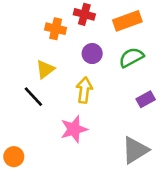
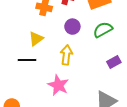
black line: (33, 97) -> (27, 60), turned -48
pink star: (74, 129) -> (58, 85), turned -30

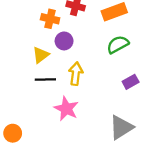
purple circle: (72, 27) -> (64, 41), moved
black line: (27, 60) -> (45, 79), moved

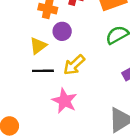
yellow arrow: (76, 74) -> (74, 65), turned -140

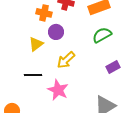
black line: (43, 71) -> (33, 75), moved

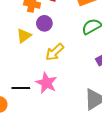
black line: (33, 75) -> (21, 88), moved

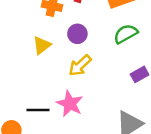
purple circle: (44, 23) -> (77, 34), moved

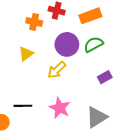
purple circle: (77, 34) -> (67, 44), moved, size x1.5
pink star: (70, 104) -> (60, 108), moved

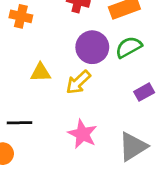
orange cross: (34, 22) -> (21, 16), moved
yellow triangle: (26, 54) -> (40, 72), moved, turned 35
black line: (23, 106) -> (19, 123), moved

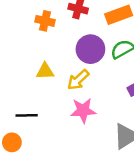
orange cross: (21, 16) -> (45, 21), moved
pink star: (82, 134) -> (83, 110), moved, turned -30

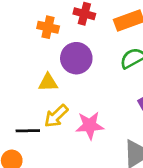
purple circle: (90, 49) -> (76, 58), moved
yellow arrow: (78, 80) -> (56, 116), moved

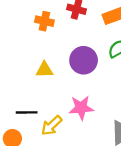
purple circle: (76, 58) -> (84, 60), moved
yellow arrow: (56, 116) -> (52, 125), moved

